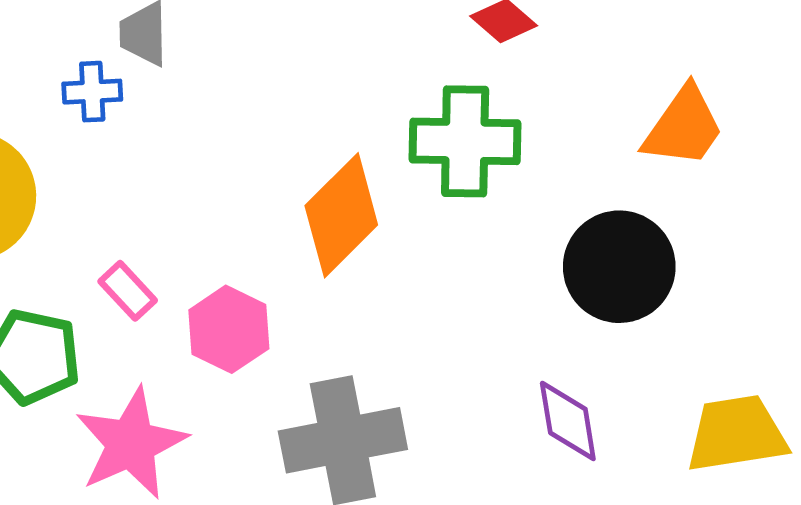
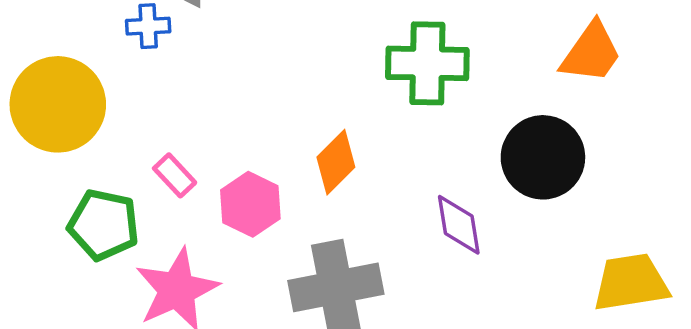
orange diamond: (341, 215) -> (336, 162), moved, size x0.7
purple diamond: (568, 421) -> (459, 225), moved

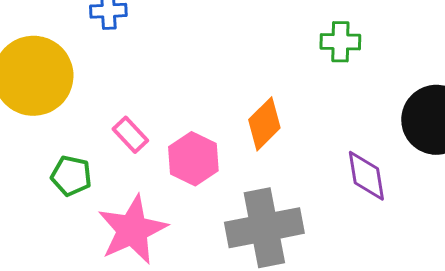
green cross: (427, 63) -> (340, 42), size x0.6
green pentagon: (104, 225) -> (71, 176), size x0.7

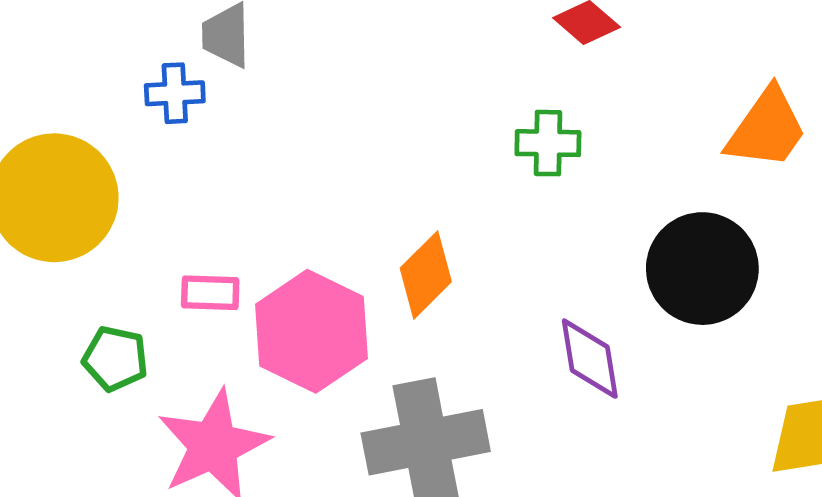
pink rectangle: (130, 135) -> (210, 293), turned -45
pink hexagon: (193, 159) -> (311, 331), size x1.4

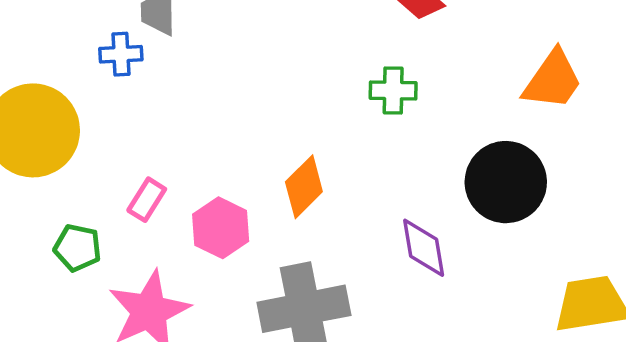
pink rectangle: (210, 293) -> (147, 200), turned -60
pink hexagon: (311, 331) -> (221, 228), size x0.7

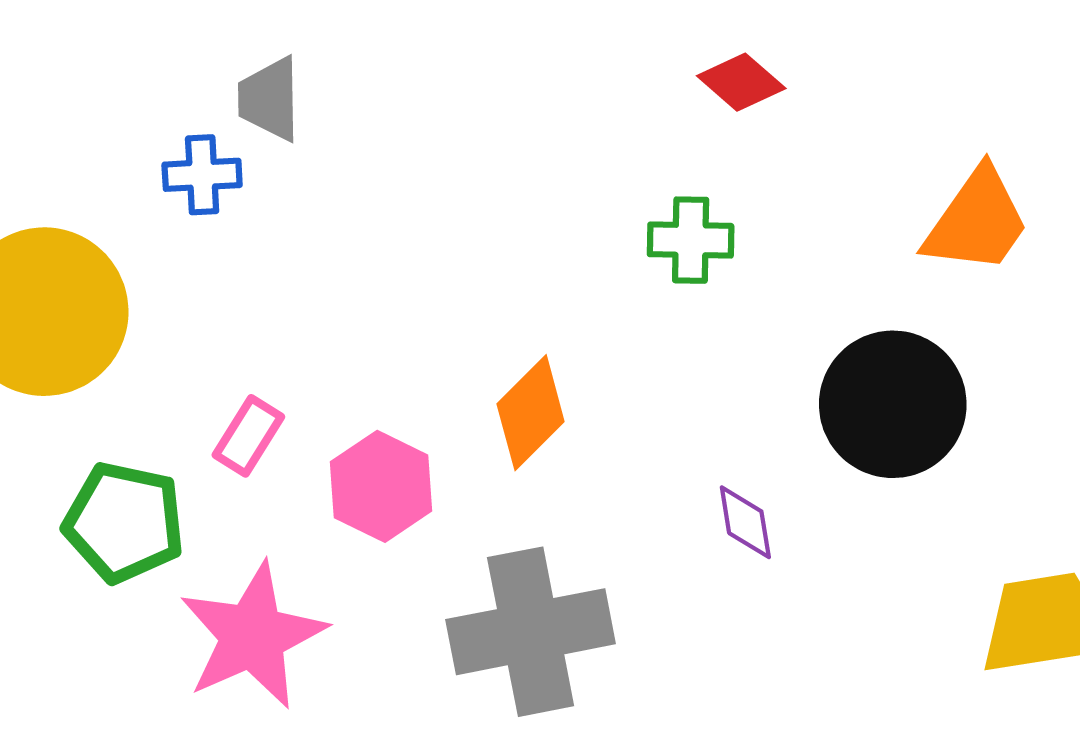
green pentagon: (77, 248) -> (124, 522), size x1.4
purple diamond: (424, 248) -> (745, 522), size x0.7

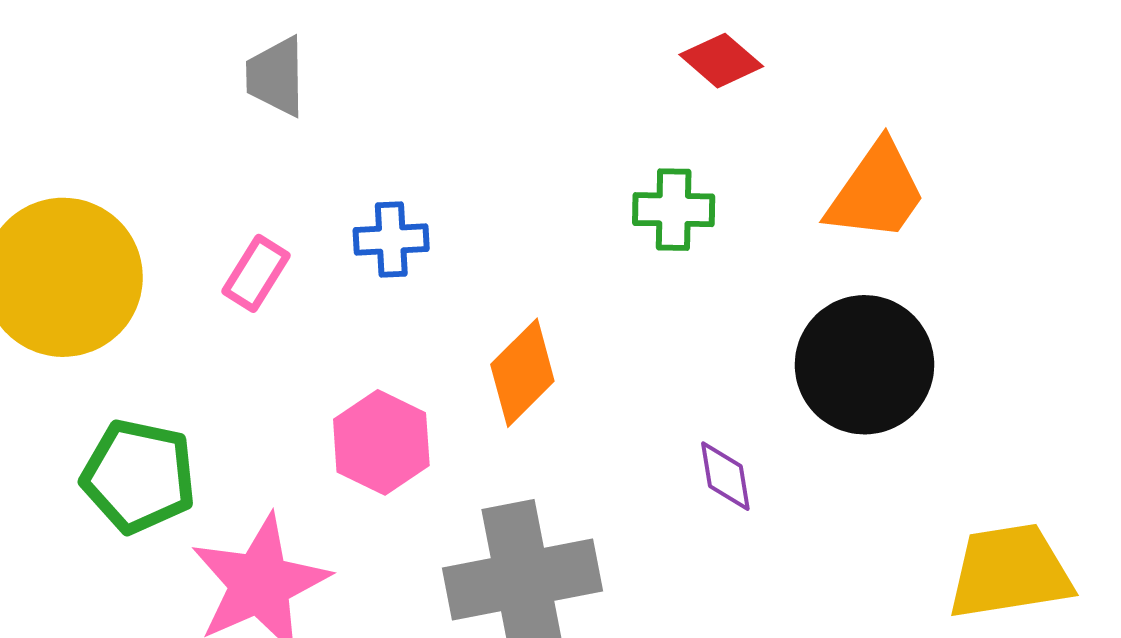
blue cross: (202, 175) -> (391, 239), moved
orange trapezoid: (977, 221) -> (876, 192), moved
pink rectangle: (248, 436) -> (256, 273), moved

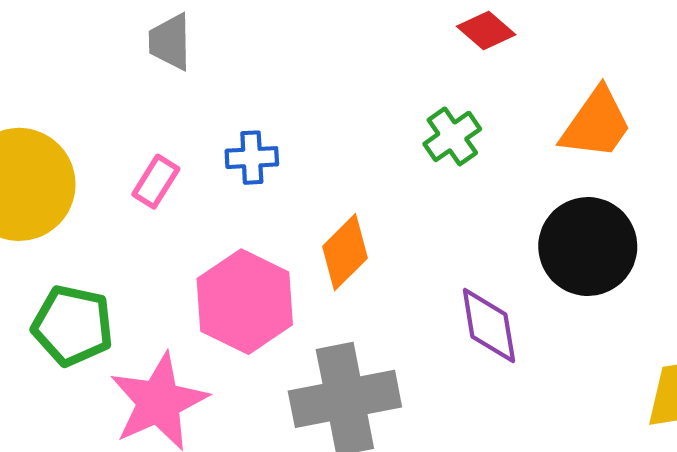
green cross: (674, 210) -> (452, 136), turned -36
pink hexagon: (381, 442) -> (245, 302), size x1.4
purple diamond: (725, 476) -> (489, 326), size x1.5

